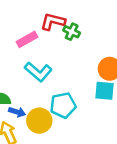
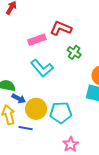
green cross: (72, 32) -> (74, 52), moved
cyan pentagon: (63, 105) -> (61, 113), moved

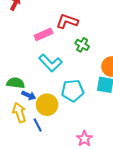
cyan pentagon: (61, 113) -> (73, 91), moved
blue line: (26, 128) -> (38, 125), turned 56

